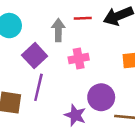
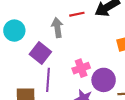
pink cross: (79, 59) -> (81, 68), moved

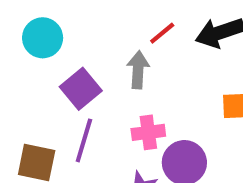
red line: (77, 14) -> (162, 33), turned -40
gray arrow: (57, 28) -> (138, 70), moved

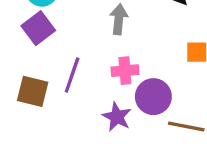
purple square: (81, 89) -> (38, 28), moved

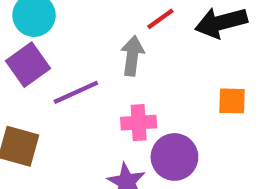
purple line: (72, 75) -> (76, 92), moved, turned 45

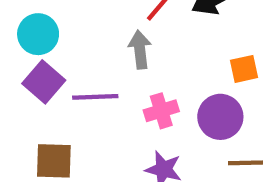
purple line: (76, 92) -> (95, 97), turned 36
purple circle: (174, 157) -> (220, 117), moved

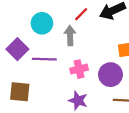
cyan circle: (38, 34) -> (42, 23), moved

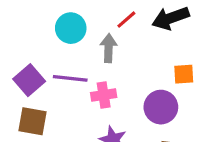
purple square: (17, 49) -> (29, 80), moved
pink cross: (79, 69) -> (104, 95), moved

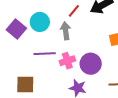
purple square: (29, 80) -> (16, 29), moved
purple circle: (161, 107) -> (91, 64), moved

